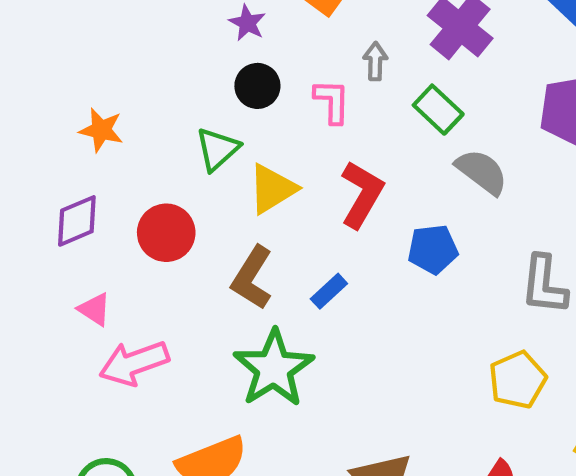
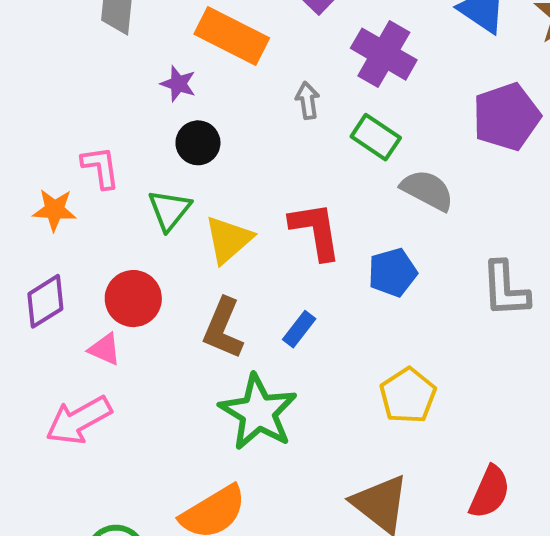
pink L-shape: (332, 101) -> (101, 167), moved
red L-shape: (362, 194) -> (316, 231), turned -30
pink triangle: (94, 309) -> (105, 349), moved
pink arrow: (134, 363) -> (79, 420), moved
yellow pentagon: (518, 380) -> (408, 396), moved

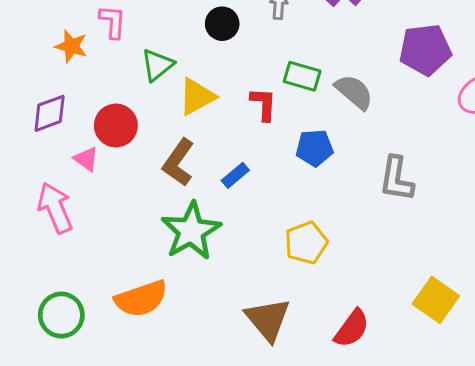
green rectangle: (376, 137) -> (302, 76), moved, turned -30
black circle: (198, 143) -> (222, 24), moved
red L-shape: (316, 231) -> (264, 104), size x0.7
pink arrow: (79, 420) -> (55, 208), turned 84

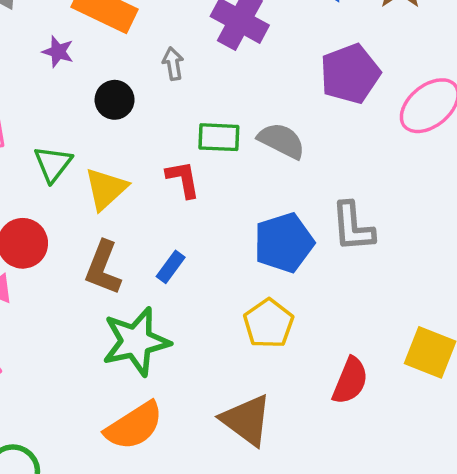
blue pentagon: (315, 148) -> (284, 243), moved, size x1.4
green star: (191, 231) -> (136, 341), turned 30
orange semicircle: (141, 299) -> (134, 426), moved
red semicircle: (352, 328) -> (350, 381), moved

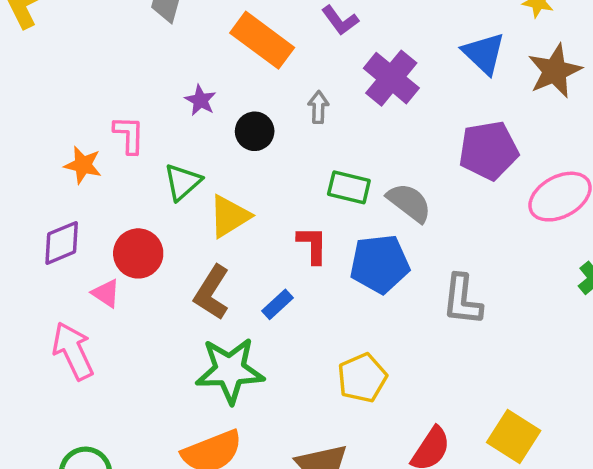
purple star: (58, 52) -> (200, 100), moved
red L-shape: (183, 179) -> (312, 245), moved
blue pentagon: (284, 243) -> (380, 264), moved

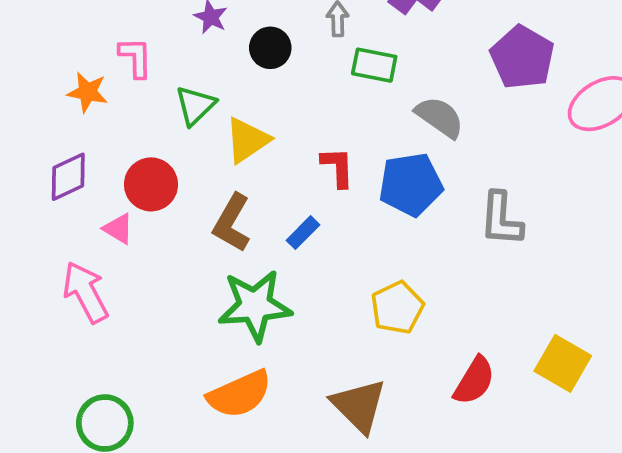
purple pentagon: (489, 150) -> (522, 57), turned -30
green rectangle: (349, 187) -> (374, 65), moved

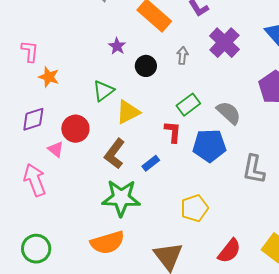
pink L-shape: (136, 57) -> (30, 51), moved
green rectangle: (374, 65) -> (188, 105), moved, turned -55

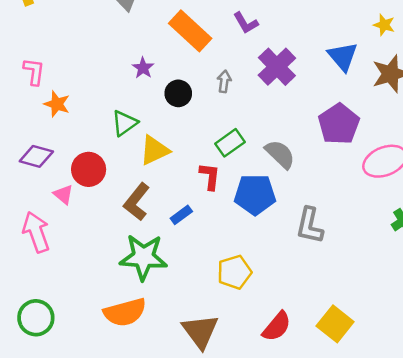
purple diamond: (33, 119) -> (36, 156), turned 32

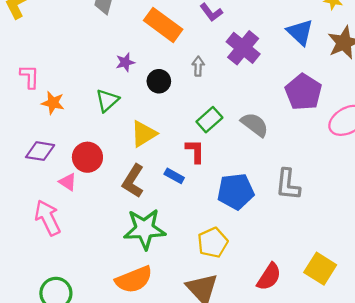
purple star: (143, 68) -> (125, 62), turned 30
green triangle: (125, 123) -> (107, 100), moved
blue pentagon: (255, 195) -> (236, 191), moved
blue rectangle: (181, 215) -> (174, 176), moved, turned 72
yellow pentagon: (234, 272) -> (213, 243), moved

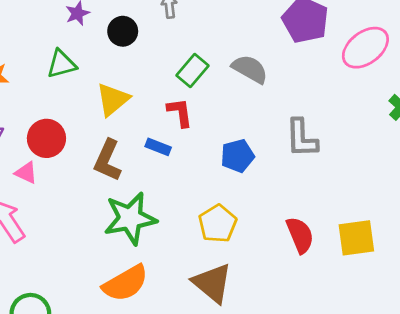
green triangle: (107, 100) -> (61, 64), turned 35
blue pentagon: (236, 191) -> (237, 156), size x0.7
yellow square: (320, 269) -> (356, 238), turned -32
red semicircle: (269, 277) -> (300, 235), moved, turned -48

